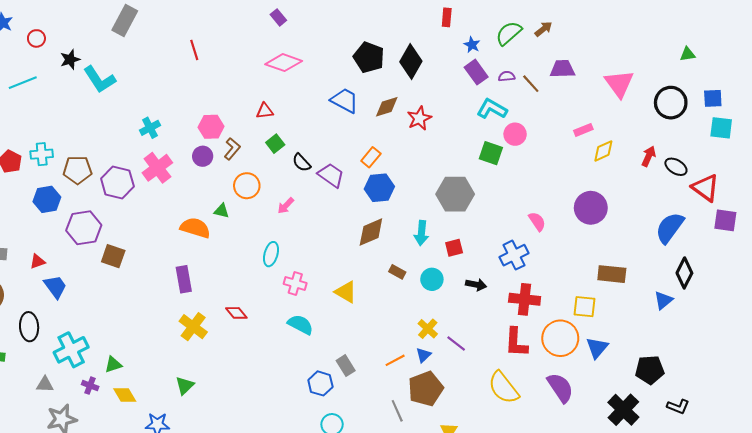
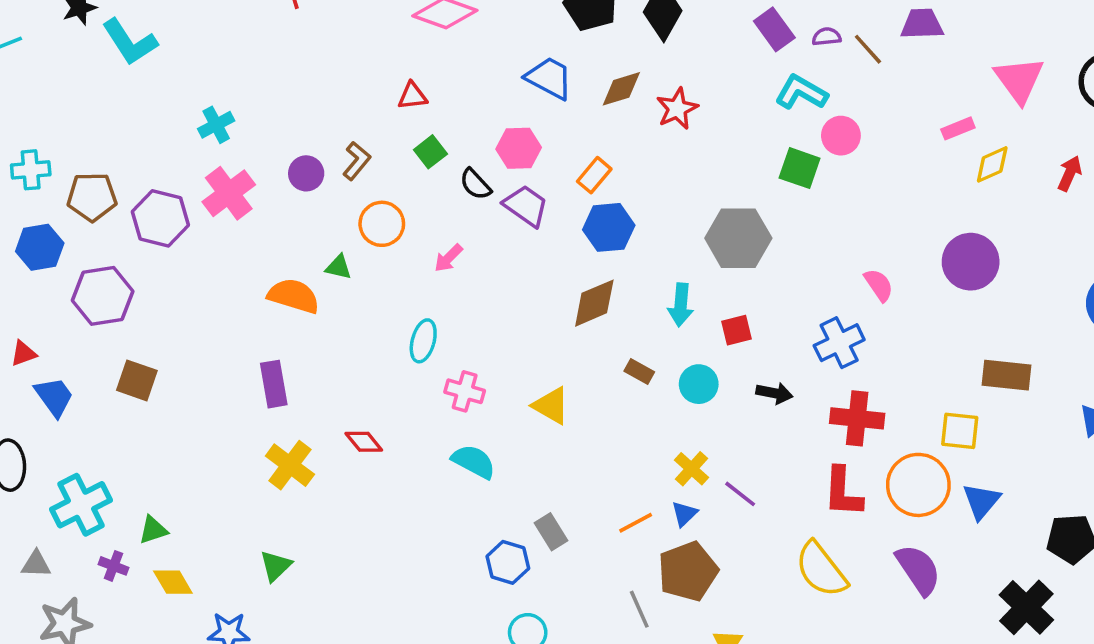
pink triangle: (619, 84) -> (1019, 80), moved
pink hexagon: (211, 127) -> (519, 148), moved
brown square: (113, 256) -> (137, 380), moved

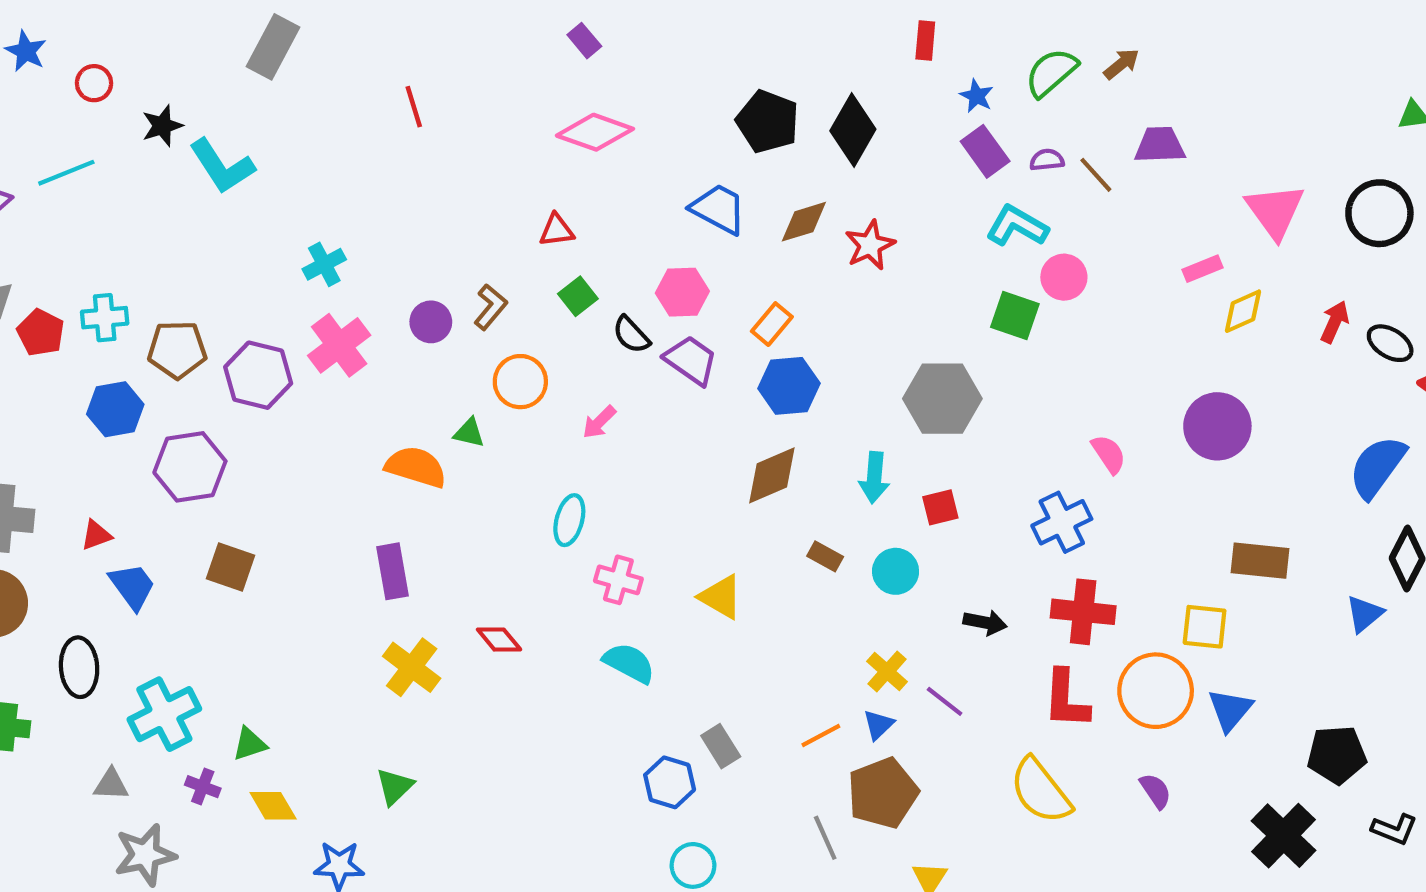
black arrow: (774, 393) -> (985, 622), moved
purple semicircle: (918, 570) -> (1156, 791), size x0.6

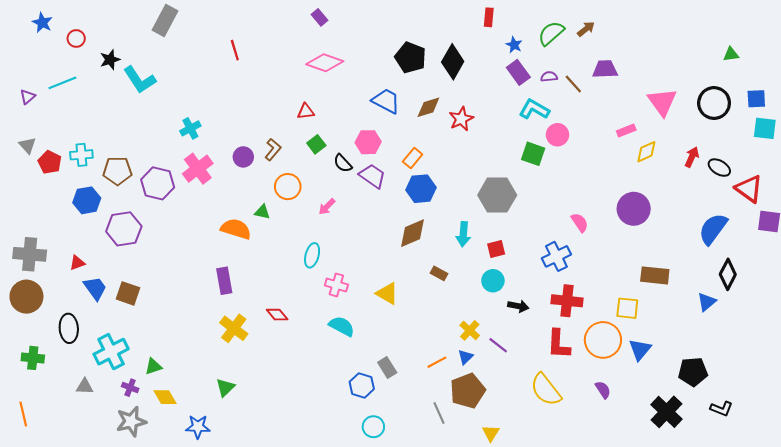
brown square: (230, 567) -> (128, 293), moved
cyan circle: (896, 571) -> (493, 281), moved
gray star: (145, 855) -> (131, 421), moved

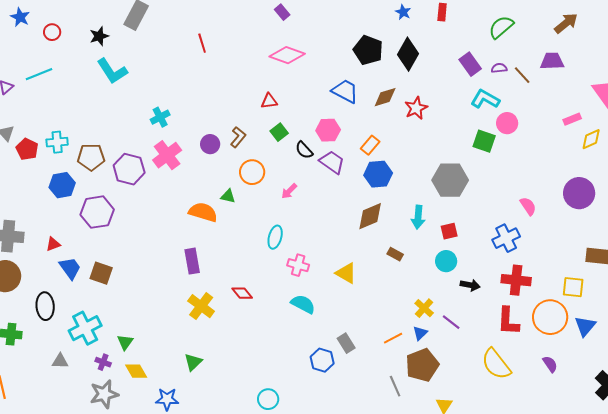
brown arrow: (586, 29) -> (566, 23), moved, size x1.4
blue star: (514, 45) -> (403, 12), moved
black star: (110, 60) -> (99, 36), moved
green triangle: (153, 366) -> (125, 342), turned -36
cyan circle: (373, 427) -> (268, 399), moved

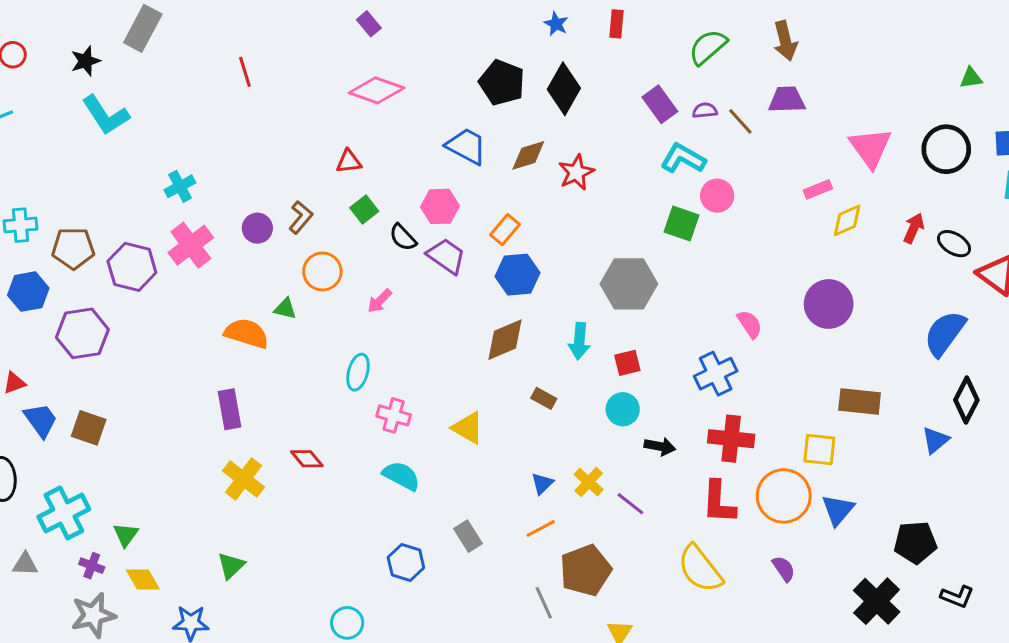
brown arrow: (566, 23) -> (785, 41), moved, turned 115
blue triangle: (420, 333) -> (542, 484), moved
blue hexagon: (322, 360) -> (406, 563), moved

